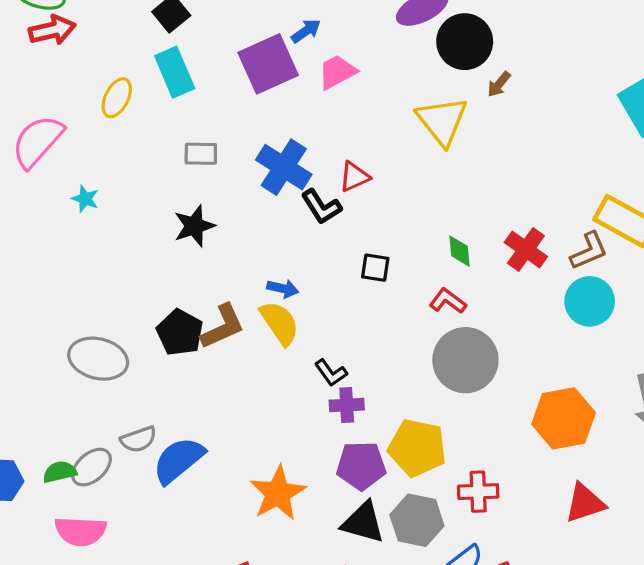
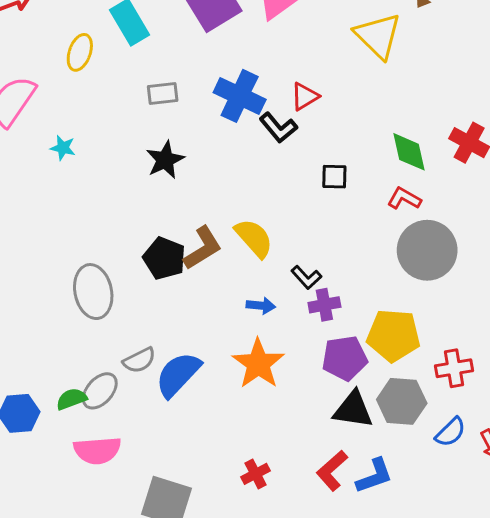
green diamond: (460, 251) -> (409, 152), size x1.4
blue arrow: (283, 288) -> (261, 306), moved
gray ellipse: (98, 359) -> (93, 292), turned 72
orange star: (278, 493) -> (258, 364), moved

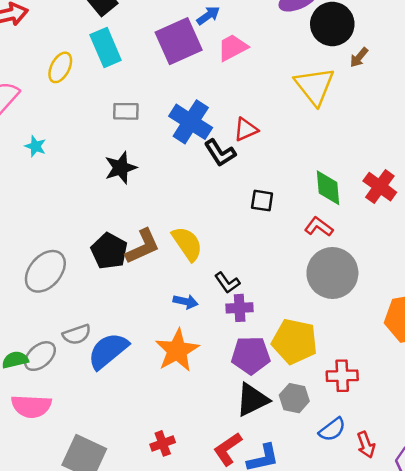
gray ellipse: (93, 292) -> (45, 271), turned 45
gray hexagon: (402, 401) -> (294, 398), size x0.7
black triangle: (353, 410) -> (252, 400), turned -42

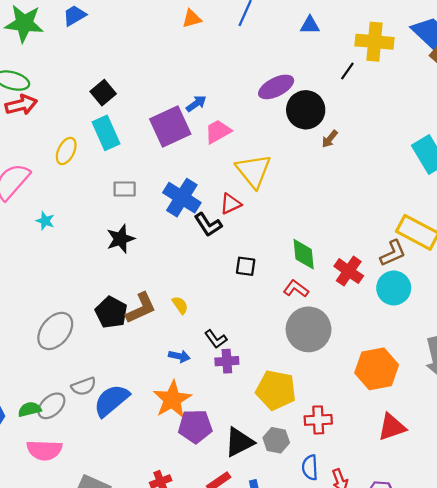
yellow triangle: (314, 86) -> (253, 171), moved
red cross: (380, 187) -> (349, 271), moved
yellow semicircle: (187, 244) -> (180, 305), size x0.6
purple pentagon: (251, 355) -> (195, 426), moved
blue semicircle: (332, 430) -> (310, 467), turned 125

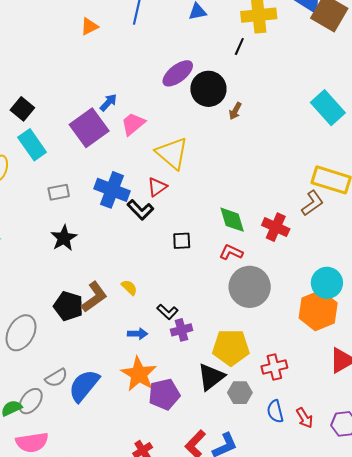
cyan circle: (394, 288) -> (327, 283), moved
black triangle: (239, 442) -> (211, 377), moved

